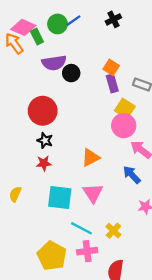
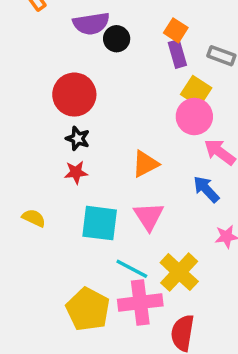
yellow semicircle: (15, 194) -> (34, 218), turned 91
yellow cross: (113, 231) -> (179, 272), size x1.6
pink cross: (87, 251) -> (140, 303), size x1.4

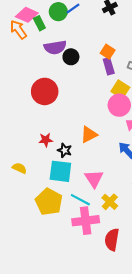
black star: (78, 138) -> (65, 150), moved
pink triangle: (149, 216) -> (94, 179), moved
yellow cross: (179, 272) -> (110, 202), size x0.7
yellow pentagon: (88, 309) -> (49, 202), moved

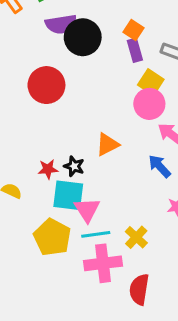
black circle: (71, 57) -> (83, 37), size x1.6
red star: (46, 140) -> (48, 169), moved
pink triangle: (94, 179) -> (87, 210), moved
cyan line: (80, 200) -> (96, 234), turned -36

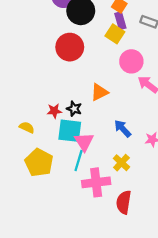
yellow square: (151, 82) -> (115, 34), moved
red circle: (46, 85) -> (70, 47), moved
blue arrow: (160, 166) -> (123, 129), moved
cyan line: (96, 234) -> (79, 160), moved, turned -65
yellow pentagon: (52, 237) -> (39, 163), moved

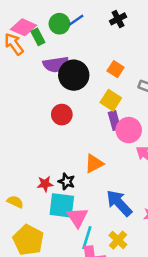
purple rectangle: (120, 21) -> (114, 121), moved
red circle: (70, 47) -> (62, 115), size x0.7
blue arrow: (123, 129) -> (119, 203), size x1.4
cyan line: (79, 160) -> (87, 238), moved

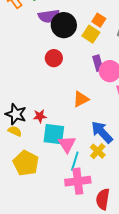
yellow square: (111, 100) -> (91, 34), moved
black star: (67, 181) -> (16, 114), moved, size x1.5
yellow cross: (118, 240) -> (98, 151), moved

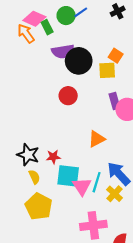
yellow square: (91, 34) -> (107, 70), turned -36
yellow semicircle: (15, 131) -> (34, 177), moved, turned 40
cyan line: (75, 161) -> (97, 182), moved

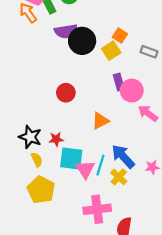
yellow square: (107, 70) -> (111, 51), turned -30
red circle: (68, 96) -> (66, 93), moved

